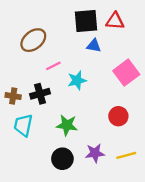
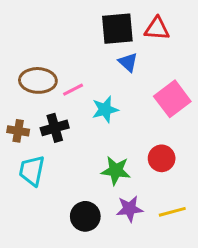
brown ellipse: (33, 40) -> (38, 80), moved, turned 40
blue triangle: (94, 46) -> (128, 62), turned 32
green star: (67, 125) -> (116, 171), moved

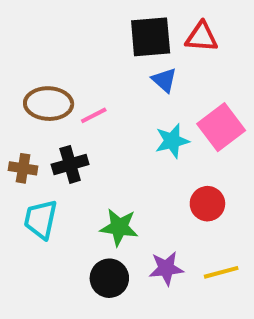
cyan star: (105, 109) -> (172, 141), moved
green star: (116, 171) -> (119, 227), moved

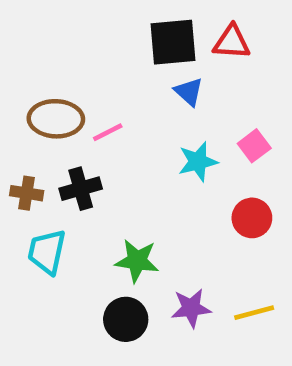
pink square: (221, 127) -> (254, 146), size x0.6
red circle: (207, 204) -> (252, 218), moved

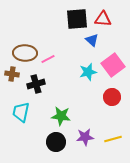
blue triangle: (189, 92) -> (92, 40), moved
pink square: (254, 146) -> (113, 65), size x1.6
brown cross: (27, 193) -> (12, 74), moved

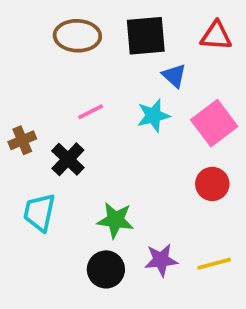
red triangle: (103, 19) -> (216, 36), moved
brown ellipse: (25, 53) -> (77, 36), moved
cyan star: (88, 72) -> (153, 116), moved
brown cross: (12, 74) -> (22, 140), turned -32
black cross: (36, 84) -> (68, 159), turned -30

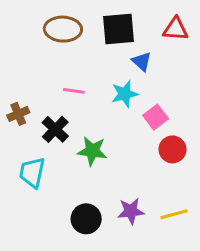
pink line: (91, 112) -> (74, 91), turned 35
pink square: (214, 123) -> (156, 117), moved, size x0.7
green star: (115, 220) -> (92, 151), moved

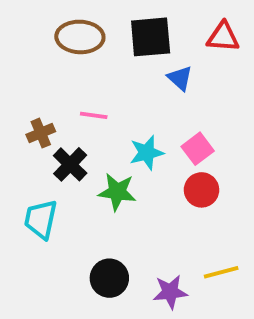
cyan star: (125, 94) -> (147, 153), moved
brown cross: (18, 114) -> (41, 133), moved
red circle: (173, 149) -> (202, 190), moved
purple star: (131, 211) -> (170, 292), moved

